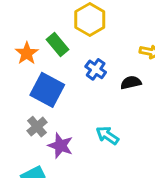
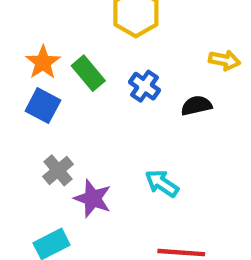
green rectangle: (58, 44) -> (88, 73), moved
blue square: (47, 90) -> (43, 106), moved, size x0.7

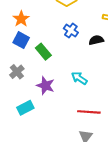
green rectangle: (88, 73) -> (43, 52), moved
gray cross: (58, 170) -> (17, 72), moved

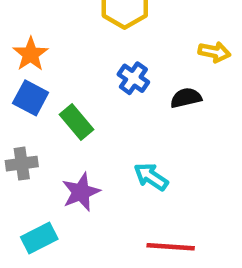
gray cross: (17, 72) -> (22, 164), turned 32
purple star: (45, 86) -> (81, 192), turned 30

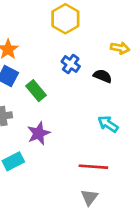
black semicircle: (186, 98) -> (103, 76), turned 36
cyan arrow: (151, 177) -> (108, 124), moved

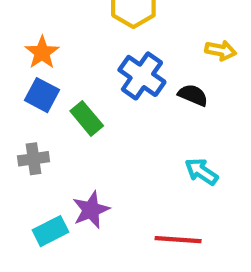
blue cross: (71, 64) -> (142, 76), size x1.5
purple star: (39, 133) -> (91, 210), moved

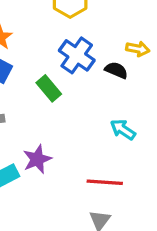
yellow arrow: (221, 50) -> (138, 49), moved
green rectangle: (87, 118) -> (49, 88), moved

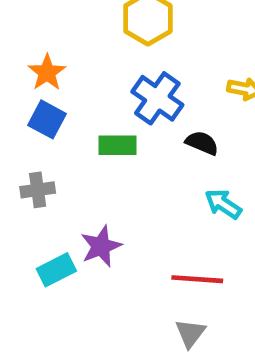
black semicircle: (116, 70) -> (202, 143), moved
green rectangle: (49, 88) -> (117, 145), turned -50

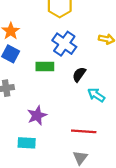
black semicircle: (202, 143) -> (79, 74), moved, turned -77
cyan rectangle: (56, 270) -> (27, 143), moved, turned 30

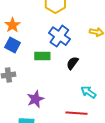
cyan arrow: (96, 95) -> (88, 92), moved

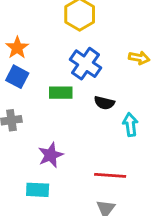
black semicircle: (72, 63) -> (104, 103), turned -112
cyan arrow: (88, 92) -> (130, 125), moved, turned 49

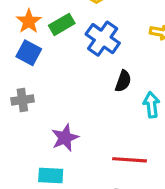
green rectangle: (61, 93) -> (62, 24), moved, turned -30
black semicircle: (104, 103) -> (123, 81), turned -84

